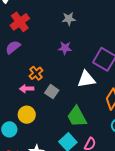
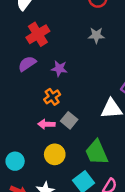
purple star: (65, 48) -> (59, 69), moved
pink arrow: (27, 89) -> (46, 124), moved
yellow circle: (27, 115) -> (55, 154), moved

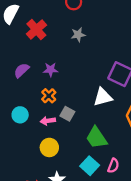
red cross: (38, 34) -> (36, 30), moved
yellow circle: (55, 154) -> (49, 147), moved
cyan circle: (15, 161) -> (20, 115), moved

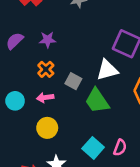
gray square: (67, 114) -> (73, 81), moved
cyan circle: (20, 115) -> (15, 101), moved
green trapezoid: (97, 138) -> (97, 101), moved

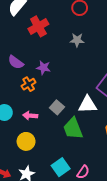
purple semicircle: (15, 41) -> (16, 62), turned -112
orange cross: (46, 69) -> (29, 84), moved

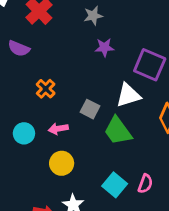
purple semicircle: (16, 62) -> (19, 48), moved
purple star: (43, 68) -> (104, 47), moved

